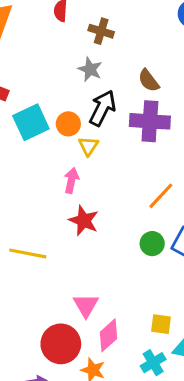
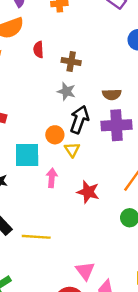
brown semicircle: (149, 81) -> (112, 94), turned -48
cyan square: (31, 122) -> (27, 155), moved, turned 32
pink arrow: (71, 180) -> (52, 178), moved
red star: (84, 221) -> (88, 192), moved

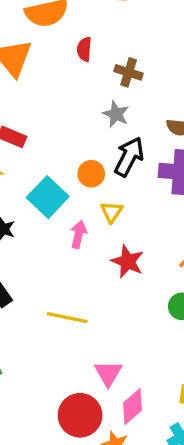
yellow triangle: (72, 150) -> (112, 212), moved
cyan square: (27, 155) -> (48, 197), turned 36
yellow line: (36, 237) -> (67, 318), moved

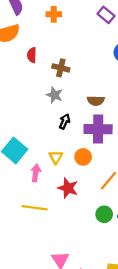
black arrow: (129, 157) -> (65, 121), size x0.6
orange circle: (91, 174) -> (83, 157), moved
yellow line: (67, 318) -> (35, 208), moved

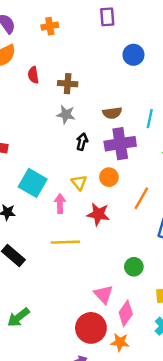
purple rectangle: (106, 15) -> (107, 17), turned 56
green circle: (104, 214) -> (134, 267), moved

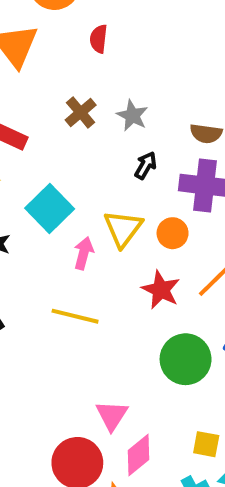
brown cross: (68, 84) -> (81, 113), moved, turned 30
yellow triangle: (79, 183) -> (123, 228), size x1.5
red star: (98, 214) -> (161, 290), moved
green circle: (134, 267) -> (186, 359), moved, size x1.6

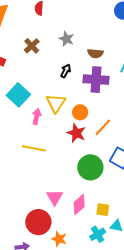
gray star: (132, 116) -> (66, 39), moved
orange circle: (173, 233) -> (80, 112), moved
pink diamond: (139, 455) -> (79, 205), moved

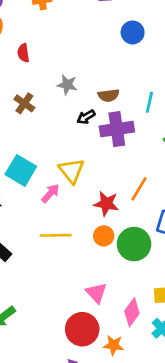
black arrow: (66, 71) -> (86, 117), moved, turned -136
orange circle: (80, 112) -> (104, 236), moved
pink arrow: (37, 117) -> (50, 193), turned 42
pink diamond: (79, 205) -> (132, 312), moved

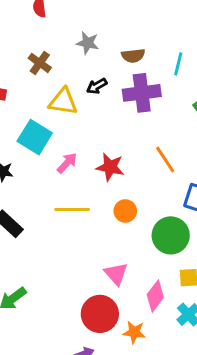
black arrow: (86, 117) -> (97, 86), moved
yellow triangle: (71, 171) -> (63, 102), moved, turned -44
orange line: (139, 189) -> (165, 159), turned -65
red star: (106, 204) -> (110, 167), moved
green circle: (134, 244) -> (171, 235), moved

